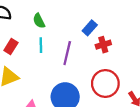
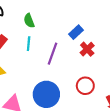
red cross: (103, 45) -> (87, 49), turned -32
red circle: (105, 83) -> (85, 86), size x0.7

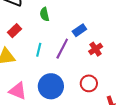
blue rectangle: (76, 32) -> (79, 30), moved
cyan line: (29, 44) -> (39, 50), moved

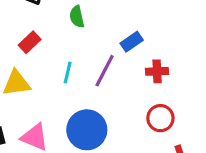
red cross: (96, 49) -> (157, 71), turned 32
red circle: (89, 83) -> (160, 118), moved

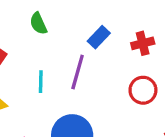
red cross: (157, 71) -> (143, 43), moved
red circle: (160, 118) -> (143, 90), moved

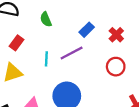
red cross: (143, 43) -> (116, 35), turned -32
purple line: (78, 72) -> (72, 53), turned 45

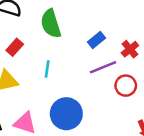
green semicircle: (46, 19) -> (51, 24), size x1.6
purple line: (72, 53) -> (103, 67), moved

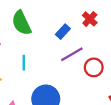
red cross: (130, 49) -> (90, 19), moved

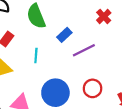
blue rectangle: (63, 32) -> (64, 35), moved
red circle: (94, 67) -> (93, 88), moved

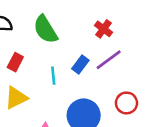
red cross: (104, 16) -> (103, 29), moved
blue rectangle: (64, 35) -> (80, 64), moved

